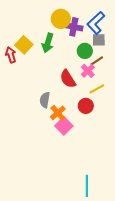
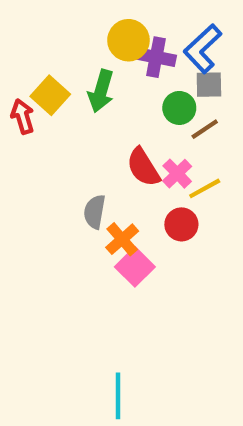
pink cross: (88, 71) -> (177, 174), moved
cyan line: (87, 186) -> (118, 396), moved

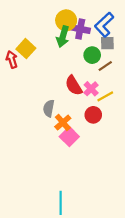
green arrow: (101, 91) -> (63, 37), moved

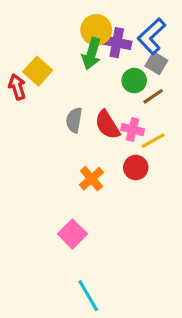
gray square: (107, 43) -> (156, 63), turned 32
pink cross: (91, 89) -> (133, 130), turned -32
gray semicircle: (49, 108) -> (74, 120), moved
pink square: (69, 137) -> (72, 234), moved
cyan line: (61, 203) -> (88, 296), turned -30

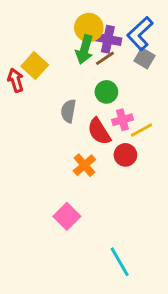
green circle: (134, 81) -> (106, 92), moved
brown line: (153, 96) -> (105, 58), moved
red semicircle: (107, 125) -> (99, 131), moved
pink cross: (133, 130) -> (123, 120), turned -30
cyan line: (88, 296) -> (120, 262), moved

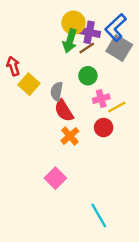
gray square: (144, 58) -> (119, 48), size x1.5
yellow square: (35, 66) -> (29, 84), moved
red semicircle: (99, 131) -> (64, 111), moved

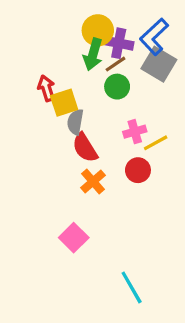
red arrow: (13, 66) -> (46, 88), moved
green circle: (88, 76) -> (117, 87), moved
yellow square: (29, 84) -> (64, 103), moved, turned 30

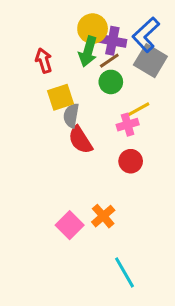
red arrow: (46, 88) -> (44, 61), moved
yellow line: (156, 143) -> (138, 109), moved
orange cross: (93, 181) -> (103, 216), moved

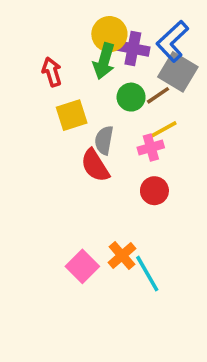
brown line: (109, 61) -> (158, 95), moved
gray semicircle: (71, 115) -> (104, 140), moved
cyan line: (125, 272) -> (147, 274), moved

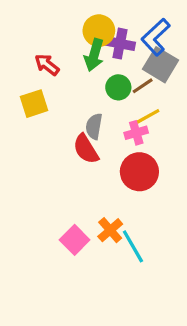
red arrow: (52, 72) -> (47, 65), turned -35
yellow square: (72, 115) -> (34, 104), moved
red circle: (154, 191) -> (139, 172), size x1.5

